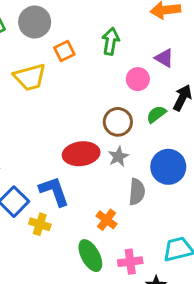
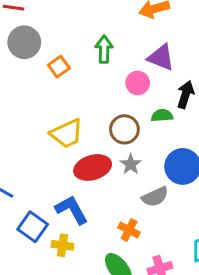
purple triangle: (164, 58) -> (161, 57), size x1.4
yellow trapezoid: (30, 77) -> (67, 134), moved
green semicircle: (156, 114) -> (162, 115), turned 42
gray semicircle: (137, 192) -> (155, 197), turned 70

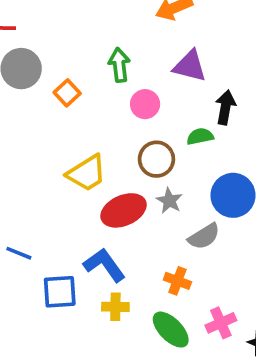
pink circle: (138, 83) -> (145, 104), moved
blue square: (33, 227) -> (60, 292), turned -32
yellow cross: (62, 245) -> (115, 307), moved

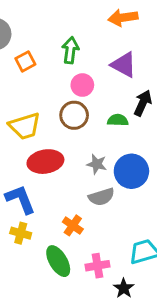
brown circle: (156, 159) -> (74, 115), moved
gray star: (169, 201) -> (97, 164), moved, turned -30

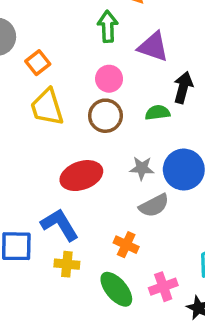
green arrow: (70, 50) -> (108, 26), moved
yellow trapezoid: (25, 126) -> (47, 107), moved, turned 100

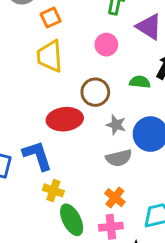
brown circle: (105, 116) -> (95, 92), moved
orange cross: (126, 245) -> (115, 198), moved
yellow cross: (67, 264) -> (53, 190), moved

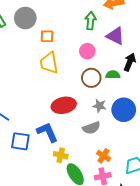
orange square: (51, 18) -> (47, 36), turned 32
brown circle: (95, 92) -> (91, 78), moved
gray semicircle: (119, 158) -> (91, 128), moved

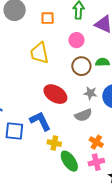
orange square: (47, 36) -> (48, 18), moved
red ellipse: (64, 105) -> (55, 94), turned 45

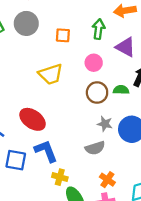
yellow trapezoid: (39, 53) -> (51, 74), turned -100
red ellipse: (55, 94) -> (33, 119), moved

